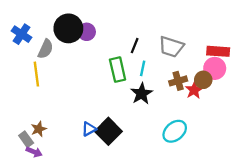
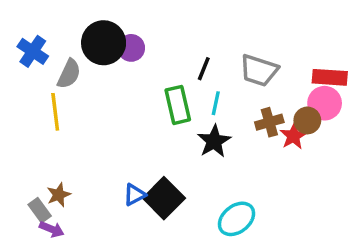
cyan ellipse: (175, 131) -> (237, 219), moved

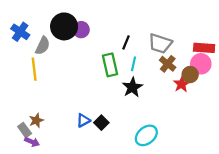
brown cross: (269, 122) -> (168, 64), moved, turned -35
black square: (164, 198) -> (101, 123), size x0.6

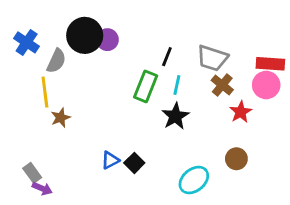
green rectangle: (110, 65) -> (146, 86), turned 35
brown circle: (190, 74) -> (236, 159), moved
brown star: (36, 120) -> (61, 118), moved

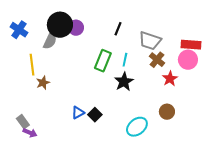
black line: (167, 57) -> (118, 29), moved
gray semicircle: (56, 61) -> (50, 41), moved

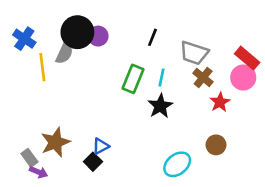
red rectangle: (191, 45) -> (247, 58), turned 36
yellow line: (32, 65) -> (42, 67), moved
brown star: (43, 83) -> (55, 142), moved, size x1.6
black square: (95, 115) -> (93, 162), moved

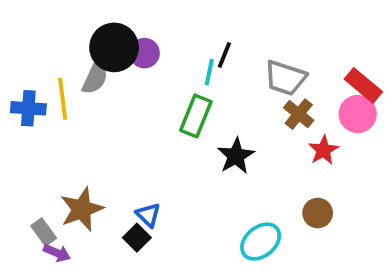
blue cross: (24, 39) -> (28, 108), moved, turned -30
cyan line: (162, 78) -> (209, 72), moved
blue triangle: (101, 146) -> (148, 215), turned -48

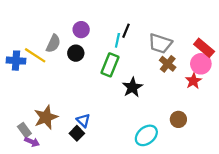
black circle: (114, 47) -> (76, 53), moved, size x0.6
yellow line: (63, 99) -> (35, 55), turned -50
red star: (323, 150) -> (193, 81), moved

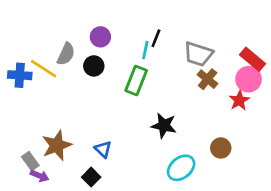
black star: (132, 87) -> (164, 125), moved, turned -30
black square: (77, 133) -> (91, 177), moved

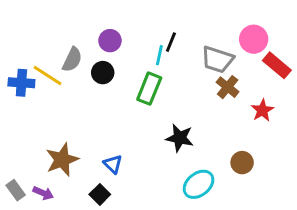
pink circle: (249, 79) -> (254, 39), moved
gray rectangle: (30, 161) -> (16, 190), moved

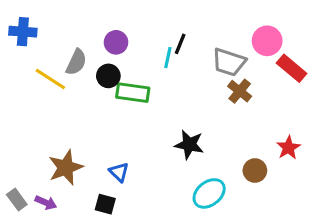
blue cross: (21, 83) -> (23, 32), moved
green rectangle: (149, 89) -> (133, 93), moved, turned 76
red star: (262, 110) -> (288, 148), moved
black square: (100, 194) -> (105, 204), turned -30

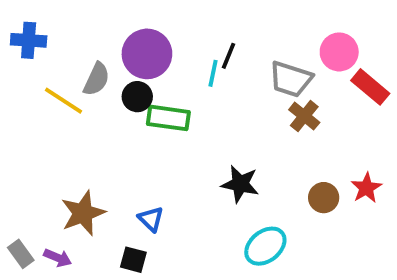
purple circle: (116, 42) -> (147, 54), size x1.6
brown circle: (255, 171) -> (324, 198), moved

